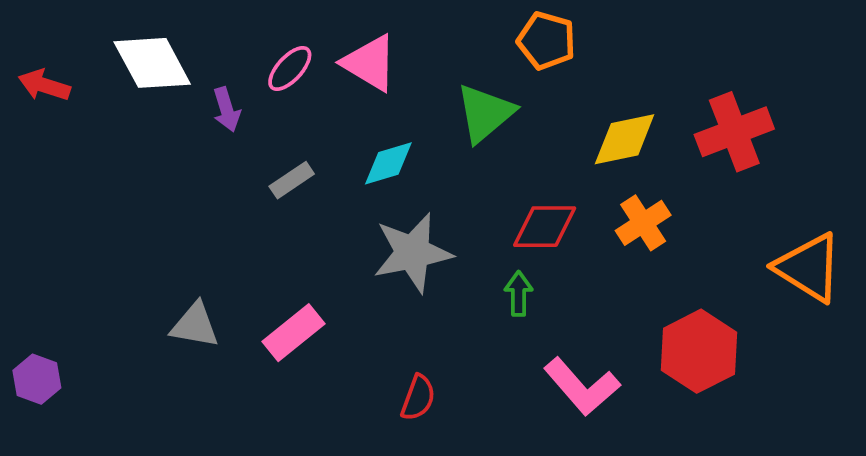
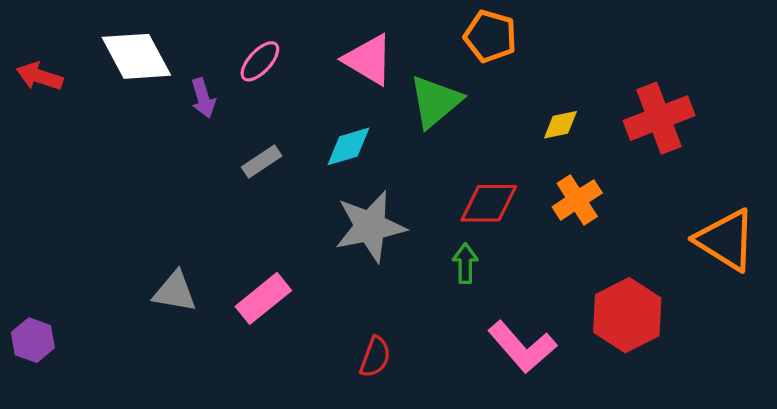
pink triangle: (370, 63) -> (368, 60), moved
yellow diamond: (625, 139) -> (560, 125), size x0.6

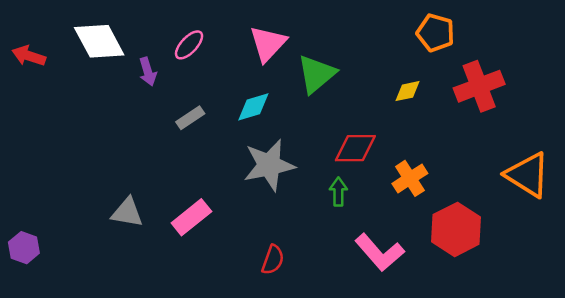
orange pentagon: (490, 36) -> (435, 33), moved
pink triangle: (368, 60) -> (268, 44), turned 42
orange cross: (577, 200) -> (410, 178), moved

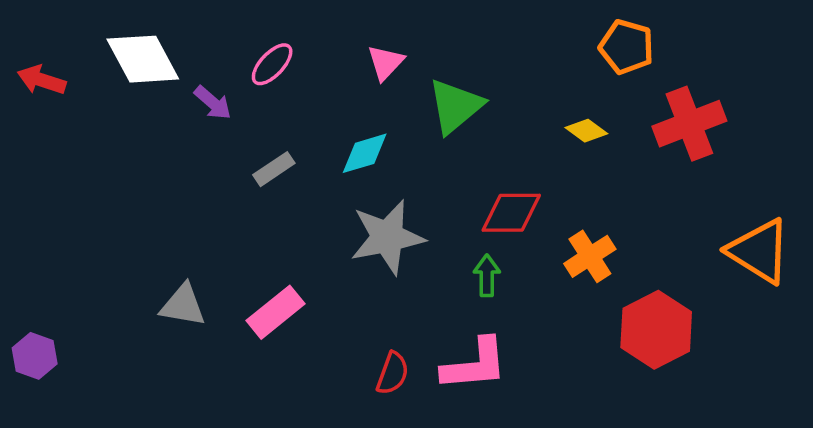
pink triangle: (268, 44) -> (386, 63), size x0.7
purple arrow: (148, 72) -> (213, 103), turned -32
yellow diamond: (408, 91) -> (586, 131), turned 48
pink L-shape: (380, 252) -> (475, 365), moved, turned -54

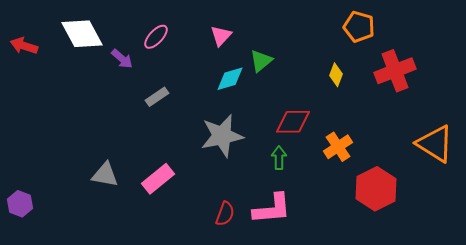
green triangle: (455, 106) -> (261, 61), size x0.7
yellow diamond: (586, 131) -> (336, 75), turned 75
cyan diamond: (365, 153) -> (230, 79), moved

